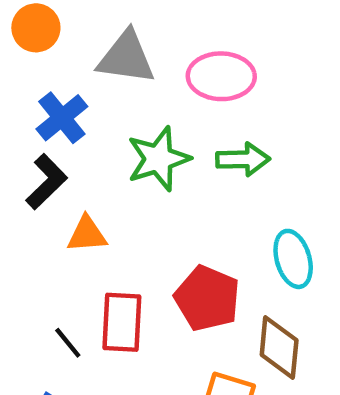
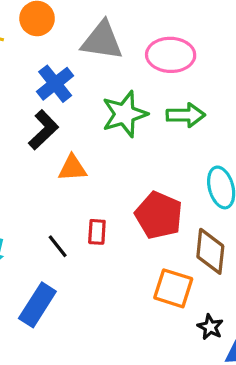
red rectangle: (122, 322) -> (97, 232), size x0.6

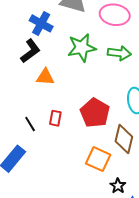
blue cross: (55, 84) -> (41, 23), turned -30

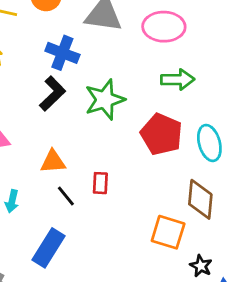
green star: (82, 48) -> (105, 100), moved
orange triangle: (45, 77) -> (53, 162), moved
red pentagon: (95, 113) -> (162, 134), moved

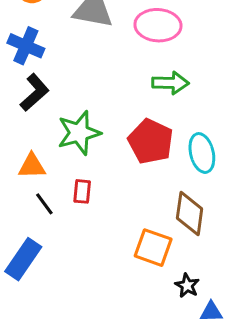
blue cross: (62, 53) -> (26, 46), moved
green star: (105, 100) -> (79, 133), moved

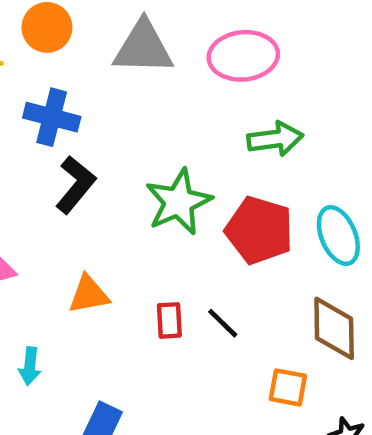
green star: (79, 133) -> (179, 202), moved
black line: (44, 204) -> (223, 323), moved
orange square: (153, 248) -> (288, 387), size x0.7

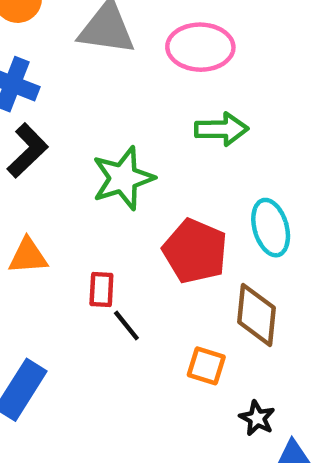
red pentagon: (259, 230) -> (195, 251), moved
black line: (223, 323) -> (126, 326), moved

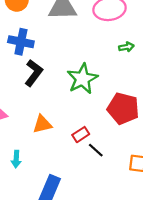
green arrow: (222, 129) -> (126, 47), size x0.6
red rectangle: (101, 289) -> (81, 135), turned 63

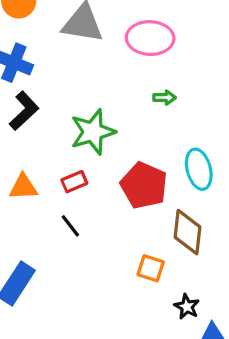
red rectangle: (81, 135) -> (74, 182), moved
black line: (96, 150) -> (70, 226), moved

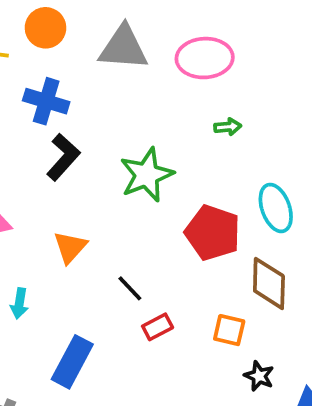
red rectangle: (74, 182) -> (158, 327), moved
orange triangle: (23, 187) -> (70, 247), turned -40
black star: (187, 307) -> (259, 376), moved

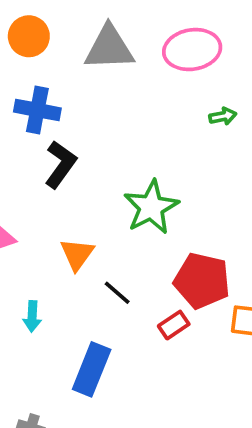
green star: (147, 175) -> (151, 207), moved
red pentagon: (213, 233) -> (202, 281), moved
black line: (130, 288) -> (117, 293), moved

